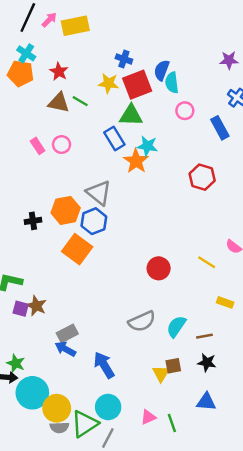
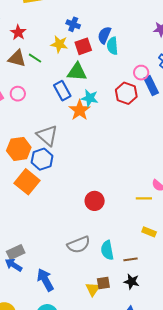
red square: (137, 85) -> (83, 46), size x0.7
pink circle: (185, 111) -> (141, 73), moved
red hexagon: (202, 177) -> (126, 93), moved
yellow line: (207, 262) -> (144, 198), moved, turned -35
cyan semicircle: (176, 326) -> (107, 250), turned -48

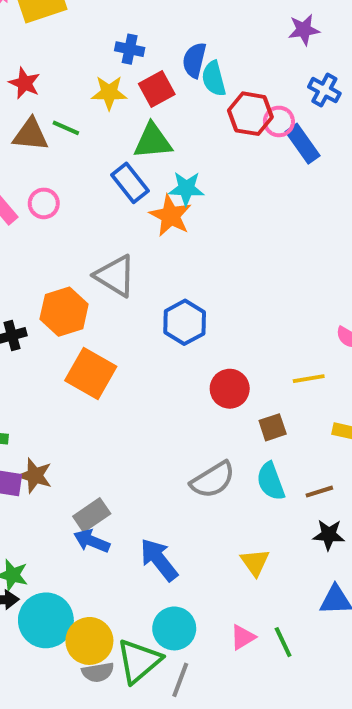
red hexagon: (126, 93) -> (250, 114), moved
blue hexagon: (42, 159) -> (185, 322), moved
yellow line: (144, 198) -> (309, 379), moved
brown square: (103, 283) -> (273, 427), moved

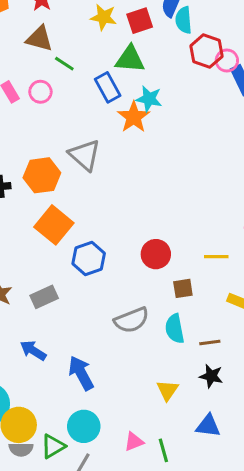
green line: (66, 128) -> (64, 64), moved
blue hexagon: (185, 322) -> (89, 258), moved
gray rectangle: (92, 515) -> (44, 297), moved
yellow triangle: (255, 562) -> (167, 390), moved
green triangle: (139, 661) -> (53, 446), size x0.7

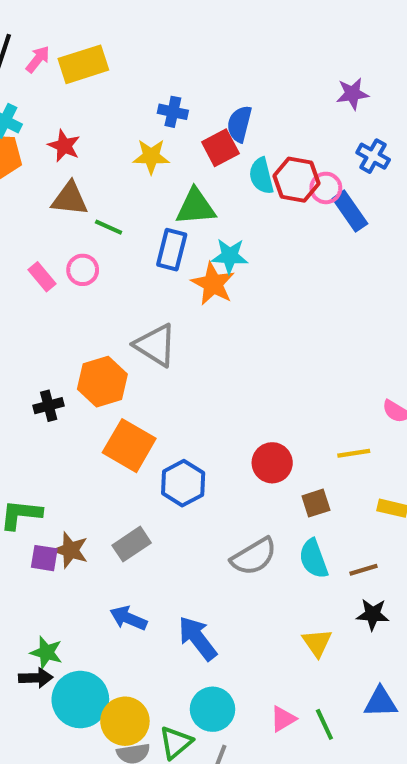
cyan semicircle: (184, 20) -> (261, 176), moved
red square: (140, 21) -> (220, 148), moved
blue rectangle: (108, 87) -> (172, 250), turned 52
blue triangle: (208, 426) -> (381, 702), moved

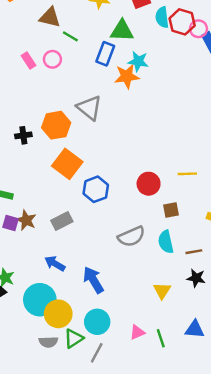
orange star: (213, 284) -> (127, 76), turned 30
yellow line: (354, 453) -> (187, 174), moved
cyan circle: (80, 700) -> (40, 300), moved
yellow circle: (125, 721) -> (58, 314), moved

